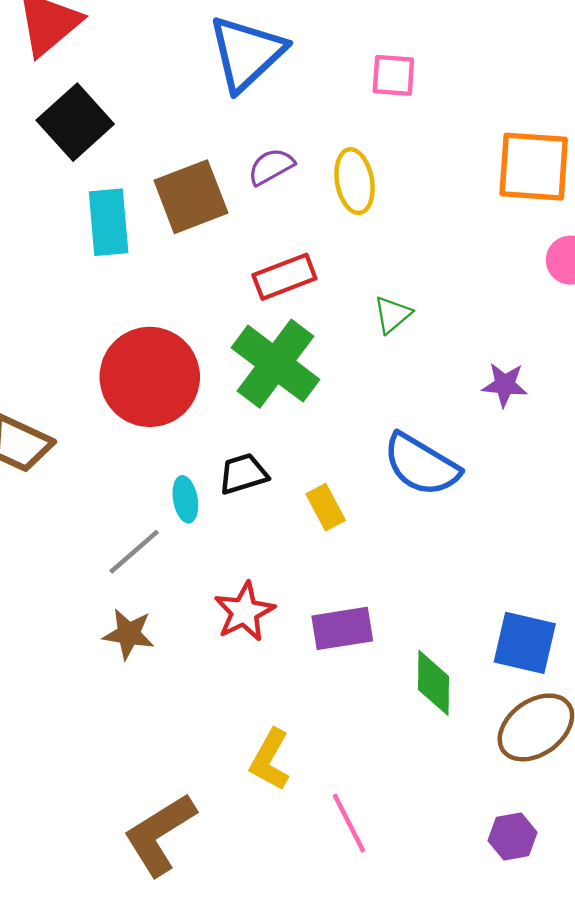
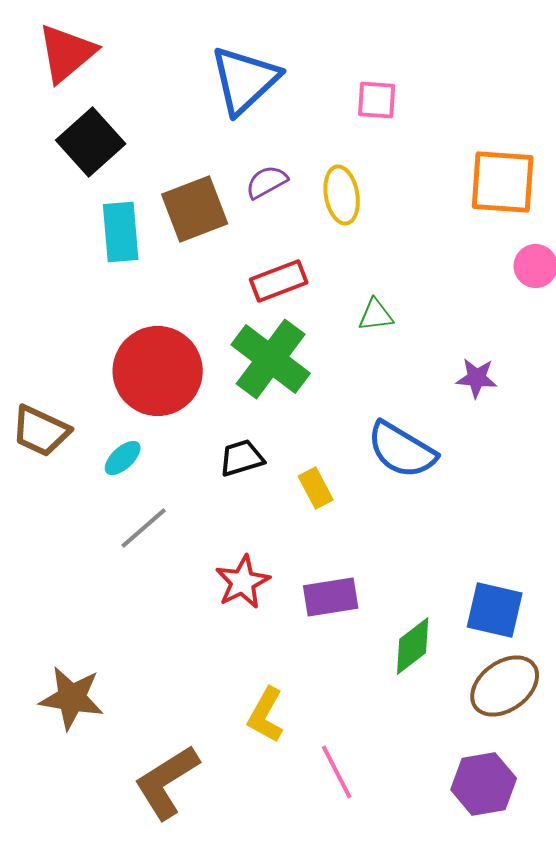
green triangle: (392, 315) -> (376, 315), turned 33
cyan ellipse: (185, 499) -> (123, 458), moved, turned 57
brown star: (129, 634) -> (72, 698), moved, size x1.4
green diamond: (434, 683) -> (413, 646), turned 52
purple hexagon: (513, 837) -> (484, 784), size x1.5

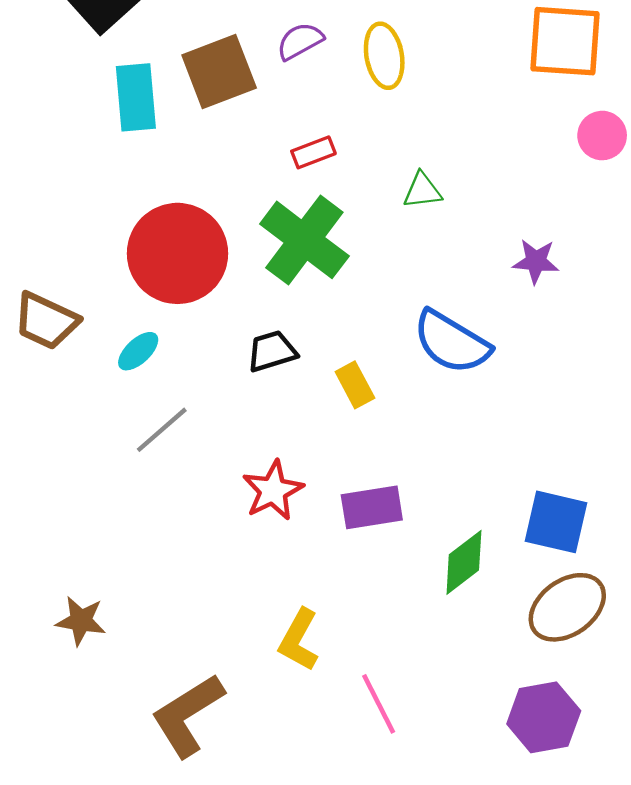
red rectangle: (279, 281) -> (313, 152), size x0.7
brown star: (72, 698) -> (81, 621), size x0.7

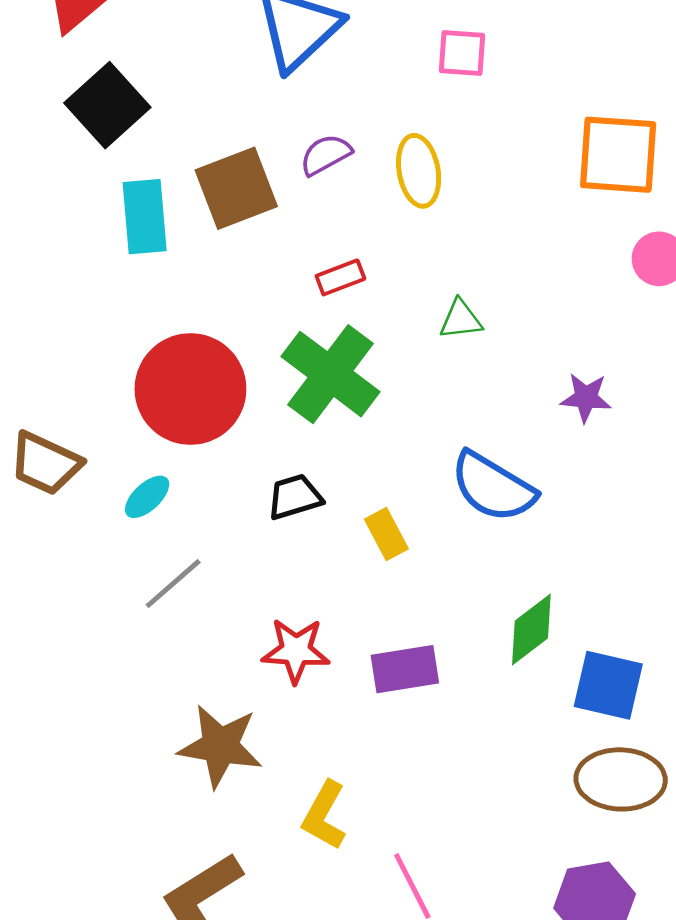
red star: (273, 490) -> (296, 651), turned 30
green diamond: (464, 562) -> (531, 629), moved
brown ellipse: (567, 607) -> (621, 779), turned 38
brown star: (81, 621) -> (220, 746), moved, size x1.5

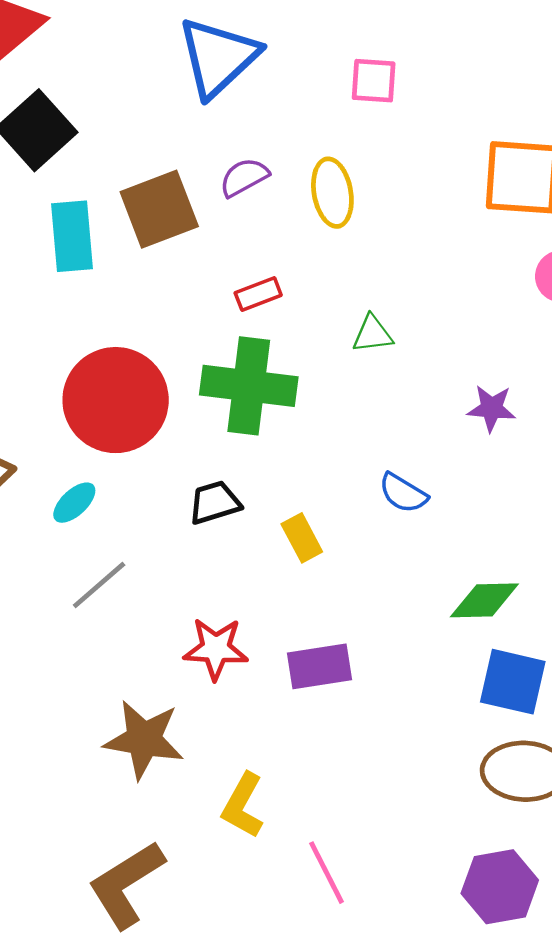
green cross: (331, 374) -> (249, 386), turned -30
blue semicircle: (493, 487) -> (403, 493), size x0.6
green diamond: (531, 629) -> (484, 600), moved, turned 36

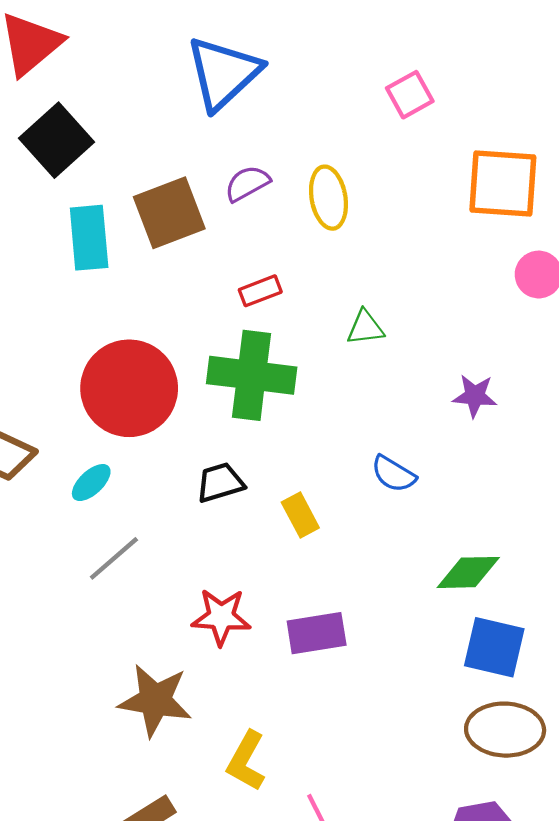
pink square: (374, 81) -> (410, 95), moved, turned -33

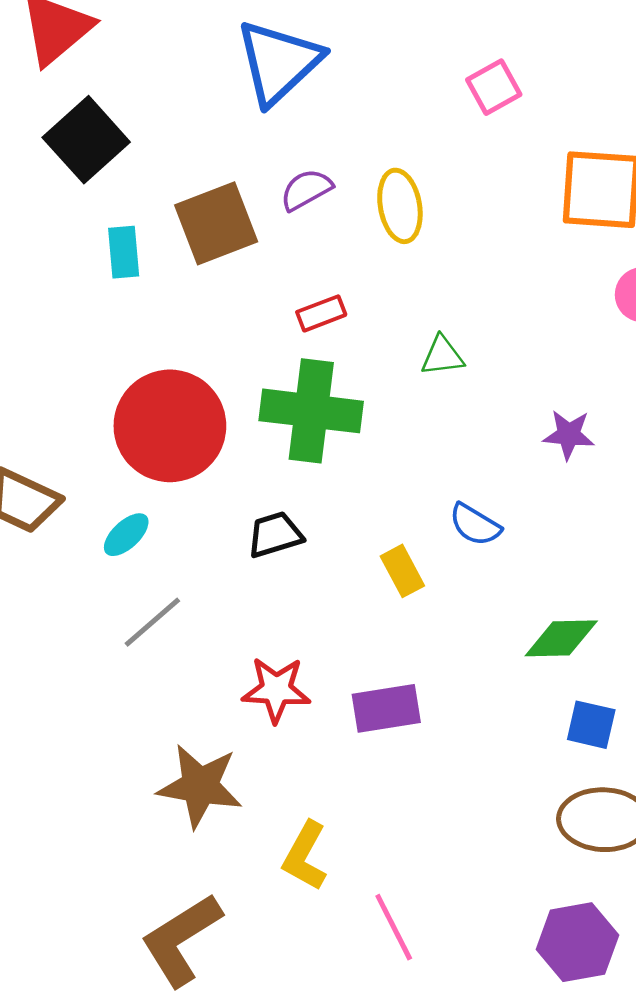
cyan rectangle: (89, 238) -> (124, 252), size x0.7
yellow rectangle: (300, 515) -> (402, 571), moved
blue square: (494, 647) -> (591, 725), size x0.7

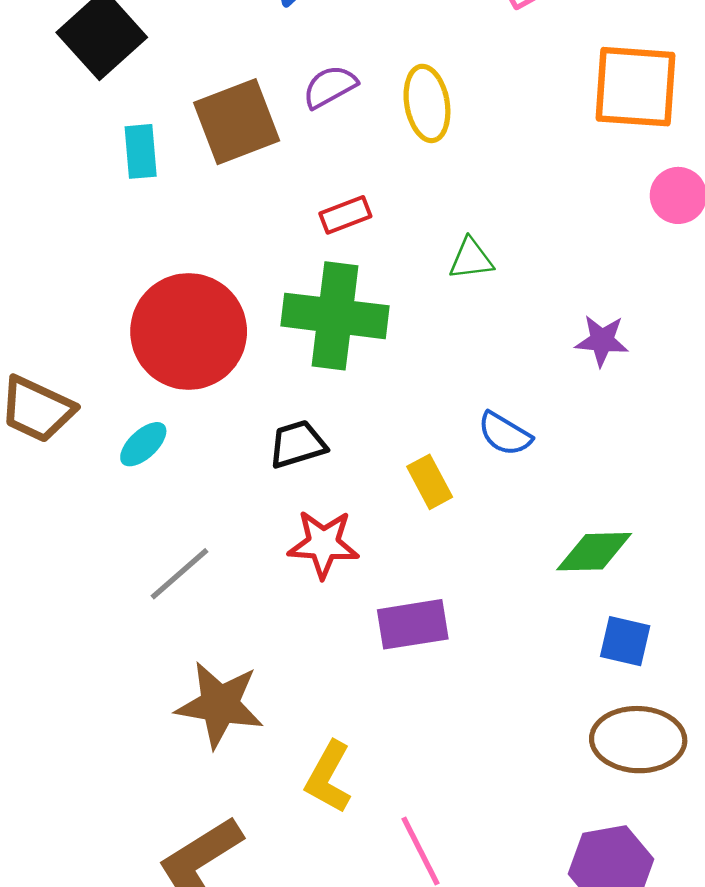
gray line: (152, 622) -> (180, 574), moved
red star: (276, 690) -> (323, 544), moved

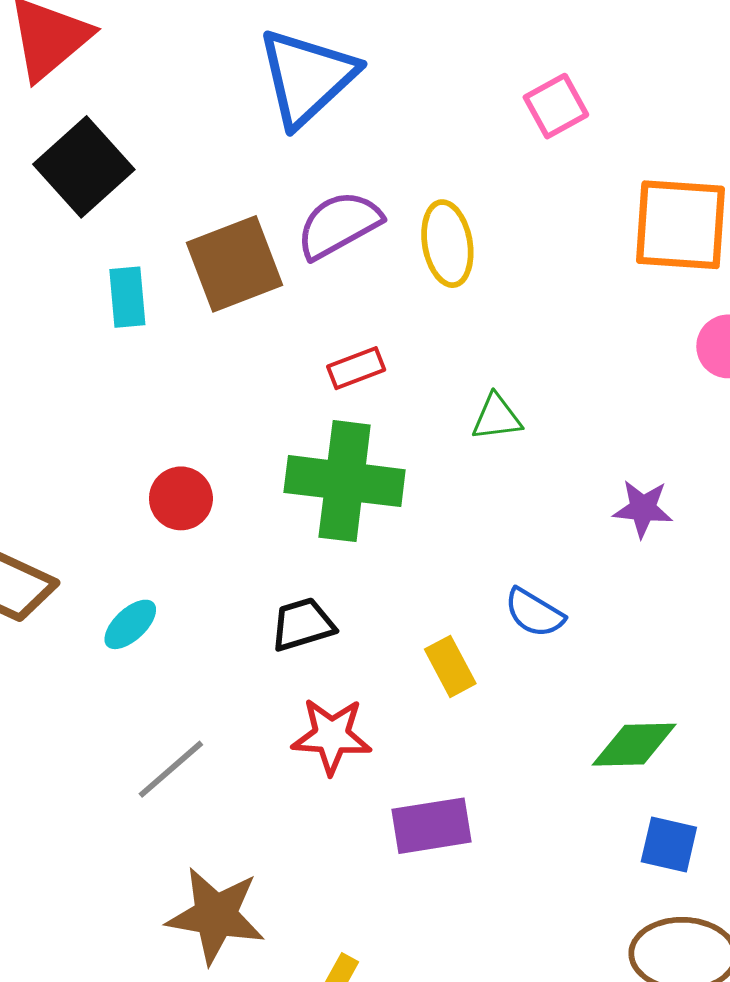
purple semicircle: (330, 87) -> (339, 225), size x1.4
red circle: (189, 331) -> (181, 498), size x0.5

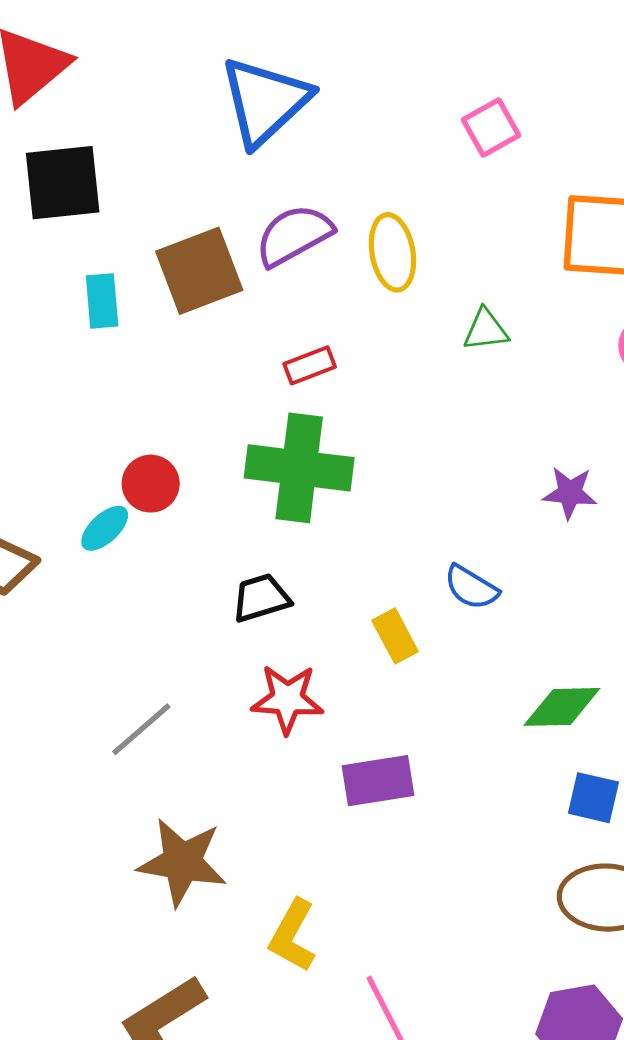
black square: (84, 167) -> (63, 183), turned 36
green triangle: (497, 417) -> (486, 330), moved
cyan ellipse: (130, 624) -> (105, 528), moved

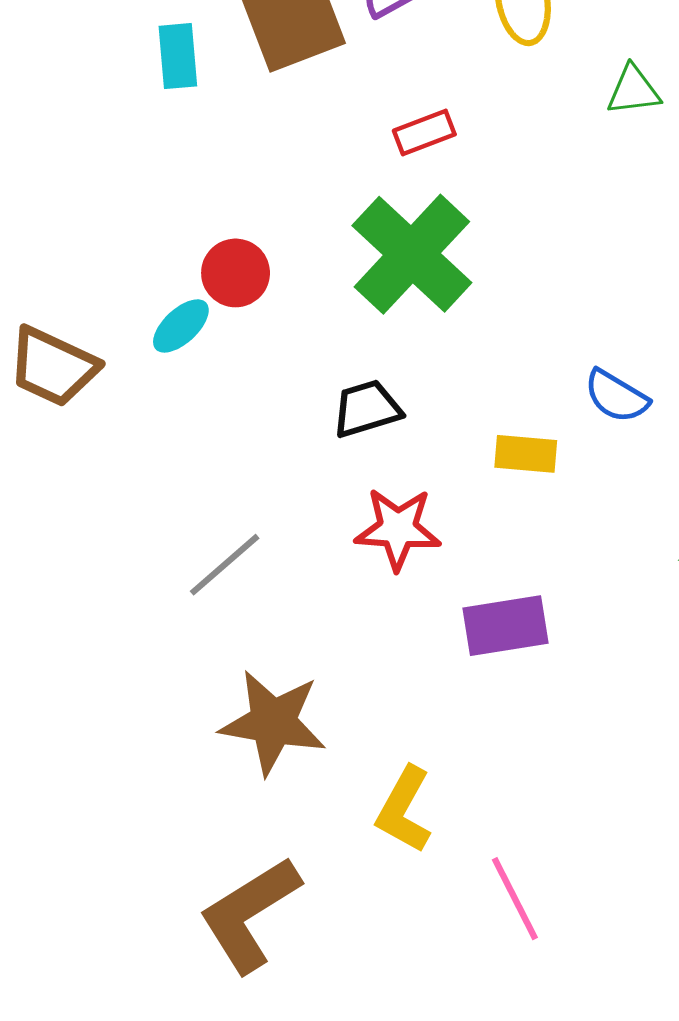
green cross: (299, 468) -> (412, 254), turned 36
yellow rectangle: (395, 636) -> (526, 454), turned -57

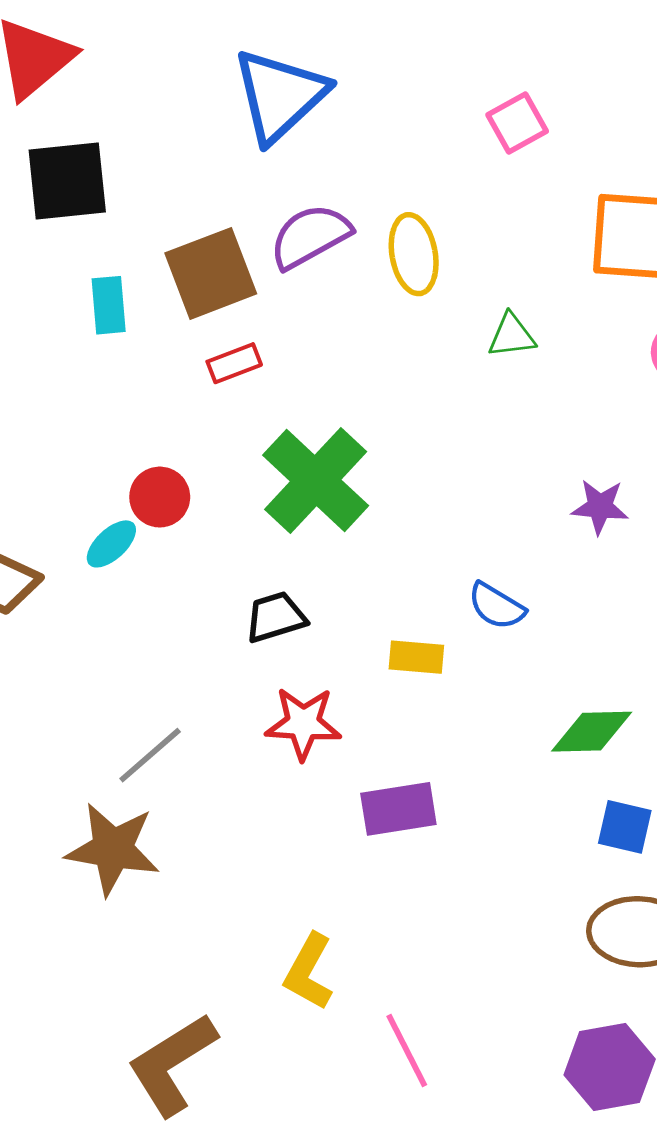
red rectangle: (424, 132) -> (234, 363), moved
brown star: (273, 722) -> (113, 849), moved

